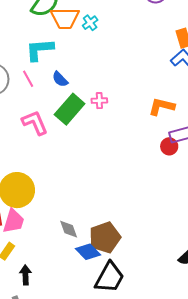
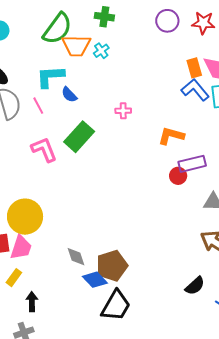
blue semicircle: (60, 79) -> (69, 95), moved
pink cross: (99, 101) -> (123, 111), moved

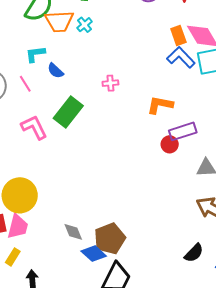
cyan L-shape: (50, 77) -> (35, 54), size x0.7

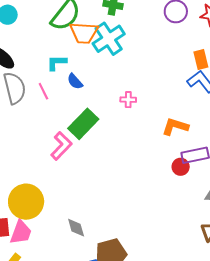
cyan cross: (84, 25) -> (109, 39), size x2.0
pink L-shape: (34, 127) -> (61, 146), moved, turned 64
gray diamond: (73, 232) -> (76, 228), moved

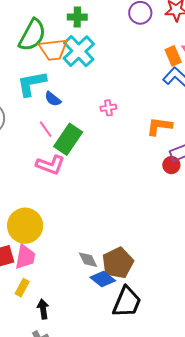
cyan L-shape: (57, 63) -> (32, 84), size x1.5
pink line: (43, 91) -> (46, 129), moved
pink L-shape: (61, 146) -> (50, 165), turned 76
gray diamond: (76, 228) -> (88, 260), moved

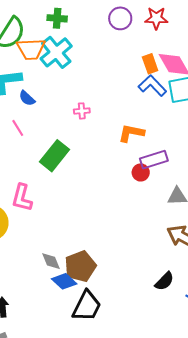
green rectangle: (68, 139) -> (55, 156), moved
pink L-shape: (50, 165) -> (22, 198), moved, turned 80

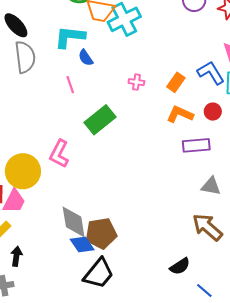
orange rectangle: (150, 64) -> (176, 82), moved, turned 42
red circle: (141, 172) -> (213, 112), moved
gray diamond: (51, 261) -> (74, 222), size x1.6

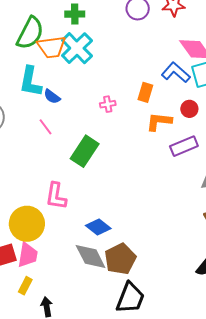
cyan L-shape: (70, 37) -> (30, 82), turned -68
blue diamond: (82, 245) -> (98, 227), moved

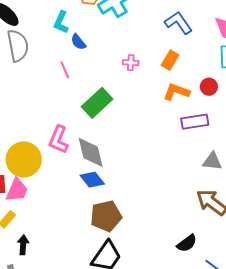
blue L-shape: (176, 72) -> (178, 23), moved
cyan L-shape: (30, 82) -> (61, 22), size x0.7
gray diamond: (91, 256) -> (91, 152), moved

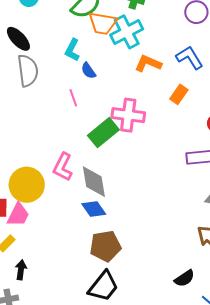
pink cross: (131, 63) -> (128, 115), moved, size x2.0
orange L-shape: (176, 92) -> (148, 64), moved

